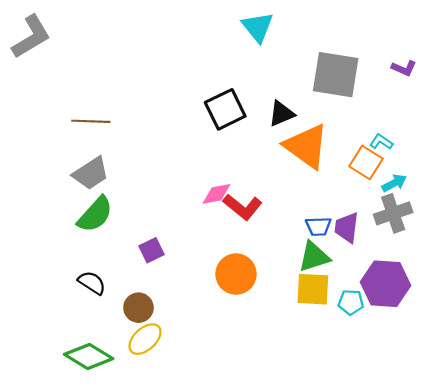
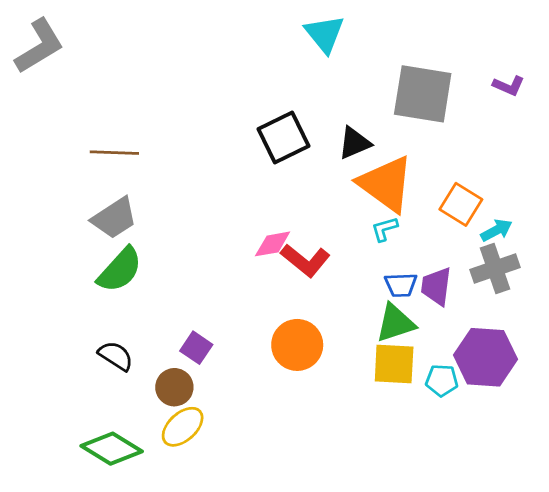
cyan L-shape: (381, 142) -> (384, 229), moved, turned -50
purple square: (151, 250) -> (196, 348), moved, turned -30

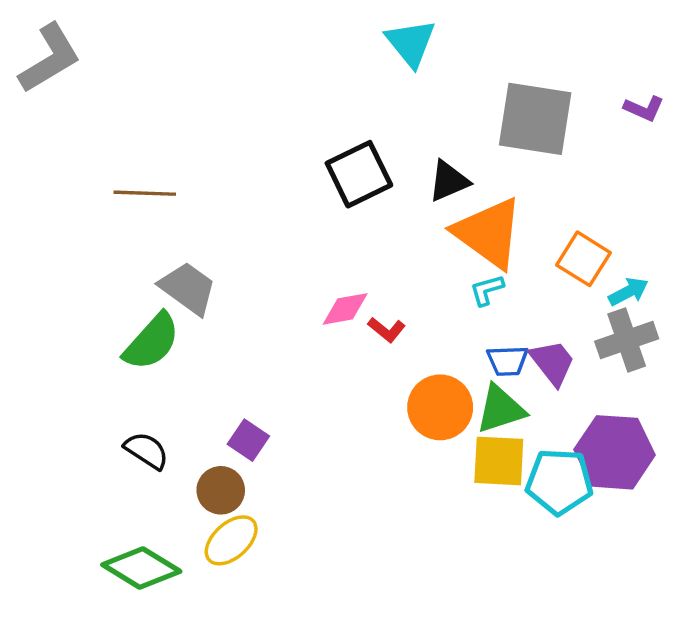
gray trapezoid: (114, 218) -> (188, 288), moved, turned -111
red L-shape: (305, 260) -> (387, 330), size x0.6
purple trapezoid: (436, 286) -> (552, 362), turned 135
orange circle: (297, 345) -> (440, 407), moved
cyan pentagon: (442, 380) -> (559, 482), size x1.6

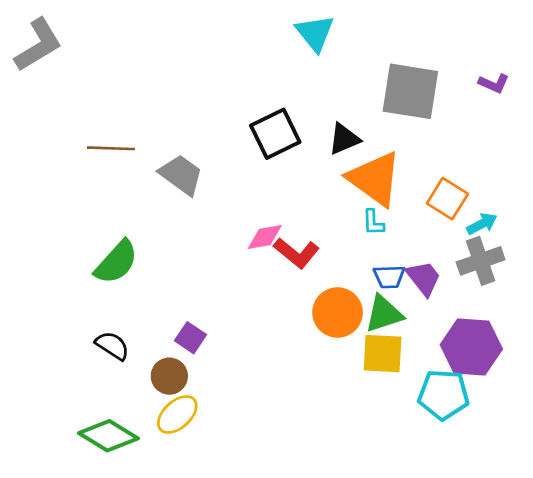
gray trapezoid: (188, 288) -> (181, 175), moved
cyan L-shape: (487, 290) -> (373, 222), turned -76
red L-shape: (387, 330) -> (296, 253), size x1.6
cyan pentagon: (559, 482) -> (443, 395), moved

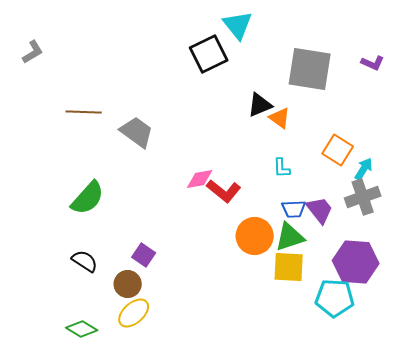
gray L-shape: (38, 45) -> (33, 52), moved, size x0.6
black square: (275, 134) -> (209, 54), moved
orange triangle: (375, 179) -> (280, 118), moved, size x0.5
cyan arrow: (482, 224) -> (364, 169), turned -30
green diamond: (108, 436) -> (82, 329), size x0.7

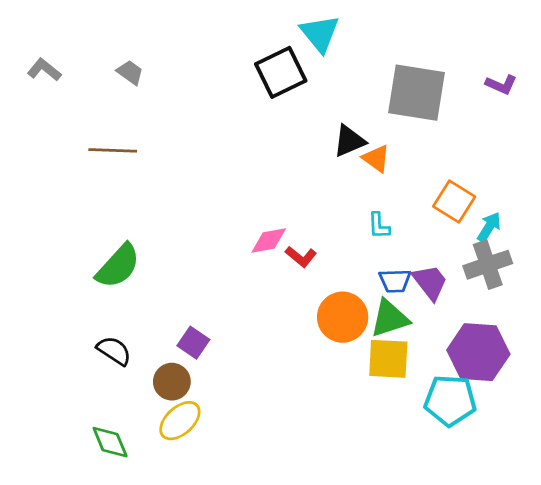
gray L-shape: (33, 52) -> (44, 70), turned -110
gray trapezoid: (137, 132) -> (130, 72), moved, size x0.6
red L-shape: (224, 191) -> (301, 257), size x0.7
green diamond: (82, 329) -> (110, 442), turned 36

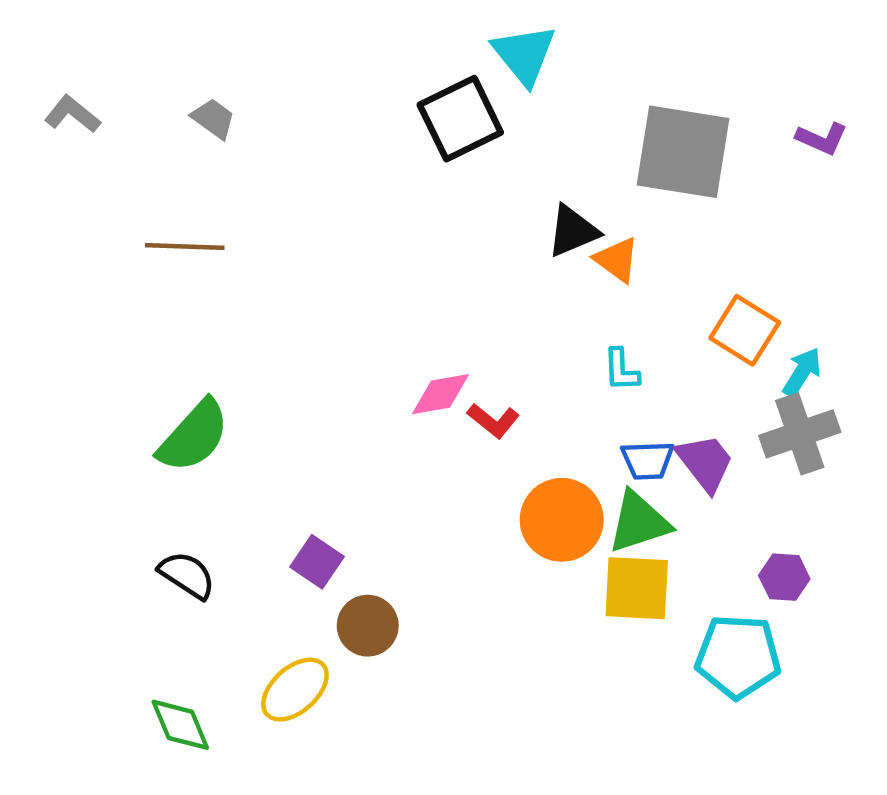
purple hexagon: (478, 352) -> (784, 577), size x0.5
brown circle: (172, 382) -> (368, 626), moved

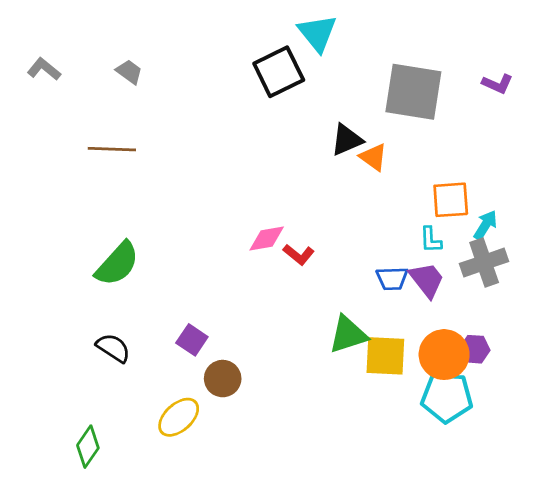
orange square: (745, 330) -> (451, 200), turned -36
cyan L-shape: (621, 370) -> (431, 240), moved
orange circle: (562, 520) -> (444, 355), moved
green triangle: (639, 522) -> (348, 335), moved
green diamond: (180, 725) -> (88, 447), moved, turned 57

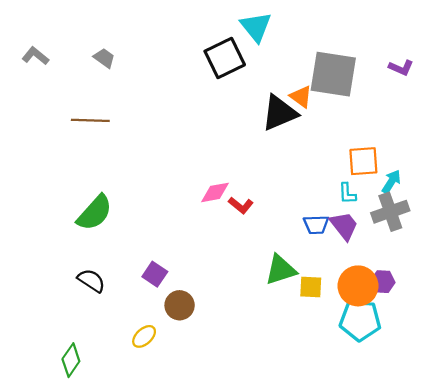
black triangle: (347, 140) -> (280, 113), size x1.4
orange triangle: (373, 157) -> (301, 97), moved
yellow square: (385, 356) -> (311, 287), size x0.7
yellow ellipse: (179, 417) -> (144, 336), size x0.7

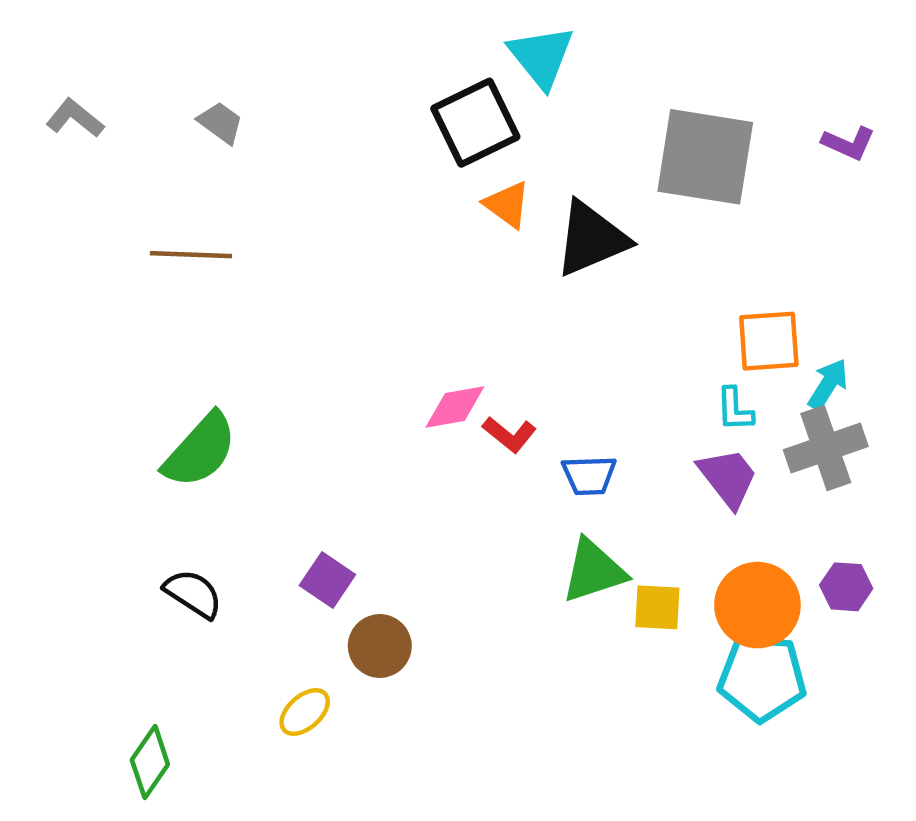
orange triangle: (301, 97) -> (507, 205), moved
blue trapezoid: (316, 225) -> (589, 475), moved
purple hexagon: (383, 282) -> (846, 587), moved

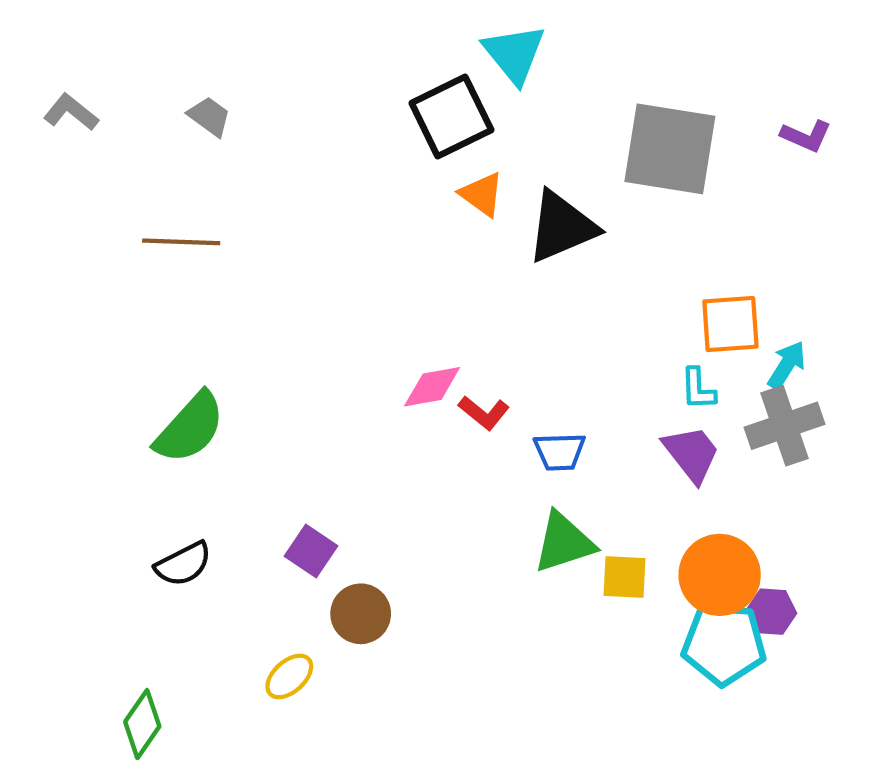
purple hexagon: (846, 587) -> (771, 612), moved
black semicircle: (193, 594) -> (183, 564), turned 120

